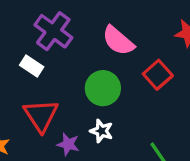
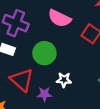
green circle: (103, 88) -> (44, 53), moved

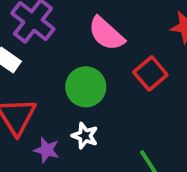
green circle: (44, 53) -> (86, 87), moved

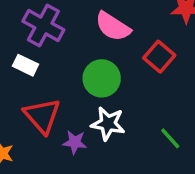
white star: (85, 136) -> (108, 124), size x1.4

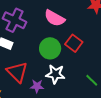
red square: (159, 57) -> (74, 43), moved

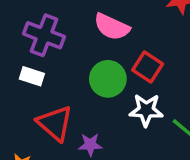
white star: (55, 74) -> (146, 110), moved

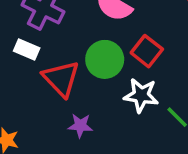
red triangle: (55, 123) -> (61, 78), moved

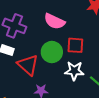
red square: (147, 51) -> (75, 45), turned -30

